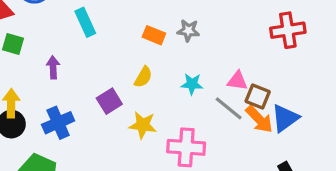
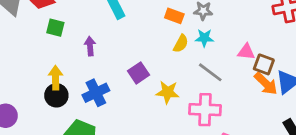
yellow semicircle: (143, 77) -> (181, 44), moved
cyan star: (192, 84) -> (204, 38), moved
gray line: (229, 108) -> (210, 72), moved

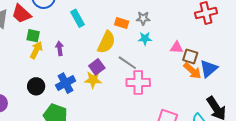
yellow semicircle: (181, 44) -> (106, 42), moved, size x1.6
gray line: (210, 72) -> (127, 63), moved
yellow arrow: (56, 78) -> (36, 50), moved, turned 30
yellow star: (168, 92) -> (93, 80), moved
pink cross: (205, 110) -> (138, 82), moved

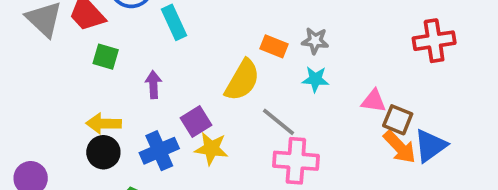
cyan rectangle: (78, 18) -> (174, 22), moved
yellow arrow: (36, 50) -> (104, 123), moved, turned -120
purple square: (97, 67) -> (196, 121), moved

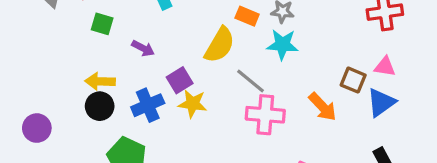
cyan star: (315, 79) -> (282, 45), size x1.4
purple arrow: (153, 85) -> (143, 48), turned 120
pink triangle: (374, 101) -> (385, 67), moved
orange arrow: (400, 147) -> (323, 107), moved

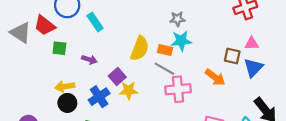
orange rectangle: (247, 16) -> (165, 50), moved

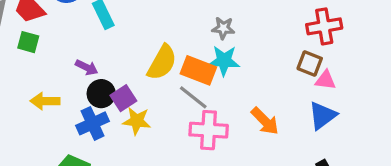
green square: (59, 48) -> (28, 42), moved
orange rectangle: (165, 50) -> (198, 70), size x1.5
brown square: (232, 56) -> (310, 64), moved
black circle: (67, 103) -> (101, 94), moved

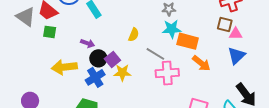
yellow semicircle: (162, 62) -> (134, 35), size x0.6
orange rectangle: (198, 70) -> (188, 41), moved
yellow arrow: (45, 101) -> (64, 67), size x1.4

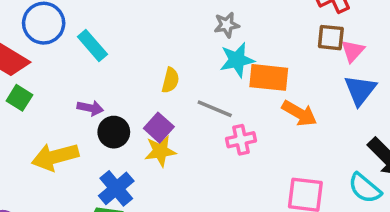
green square: (50, 32) -> (19, 98), turned 32
pink triangle: (236, 34) -> (353, 51), turned -40
purple square: (112, 60) -> (159, 128), moved
pink cross: (167, 73) -> (241, 140), size x0.7
blue cross: (95, 77) -> (116, 188), moved

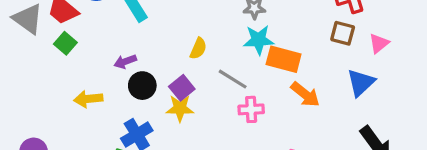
pink triangle: (353, 51) -> (379, 43), moved
purple arrow: (90, 108) -> (125, 62), turned 140
yellow arrow: (55, 157) -> (88, 99), size x0.7

